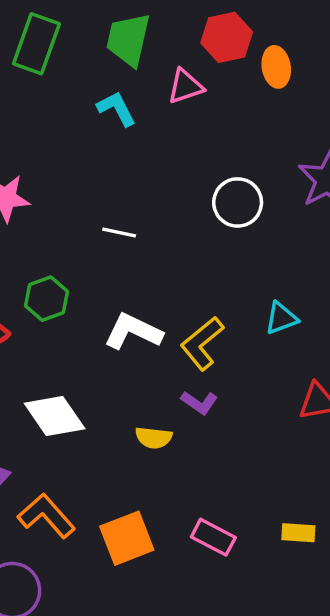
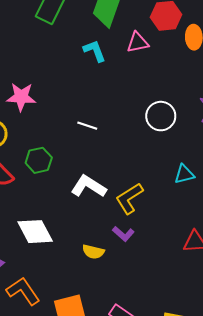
cyan triangle: (281, 318) -> (184, 174), moved

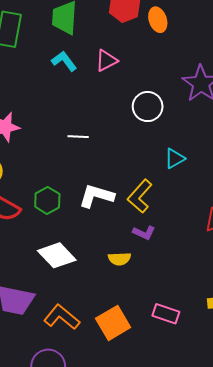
pink triangle: (138, 42) -> (106, 60), moved
green hexagon: (39, 160) -> (47, 200), moved
cyan triangle: (184, 174) -> (175, 158), moved

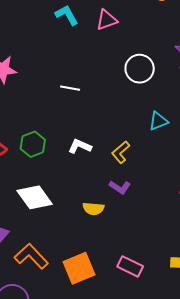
white L-shape: (96, 196) -> (80, 146), size x0.7
yellow L-shape: (140, 196) -> (121, 152), size x0.7

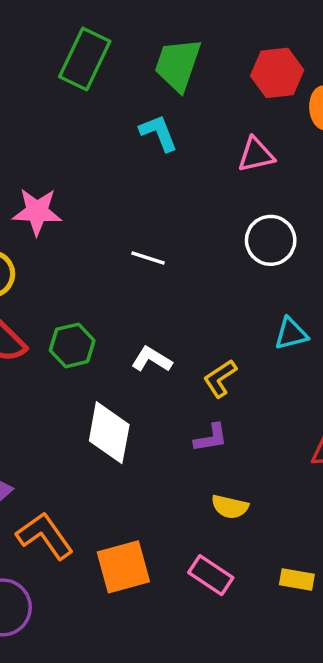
pink triangle: (107, 20) -> (256, 155), moved
purple L-shape: (120, 187) -> (211, 438), turned -50
white diamond: (35, 197) -> (109, 433), moved, turned 39
yellow semicircle: (93, 209) -> (230, 507), moved

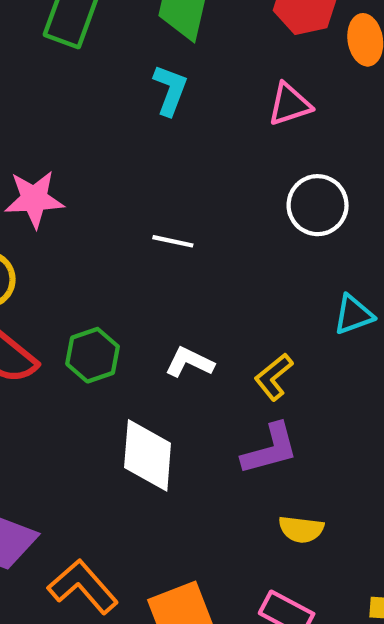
cyan L-shape: (159, 133) -> (170, 90), turned 48
purple L-shape: (211, 438) -> (270, 449), size x1.4

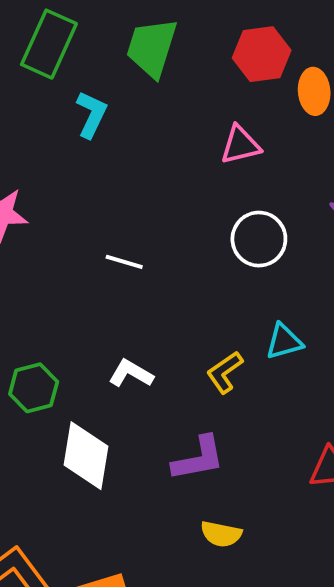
cyan L-shape: (170, 90) -> (92, 114), moved
green hexagon: (93, 355) -> (34, 388), moved
yellow L-shape: (274, 377) -> (225, 372), moved

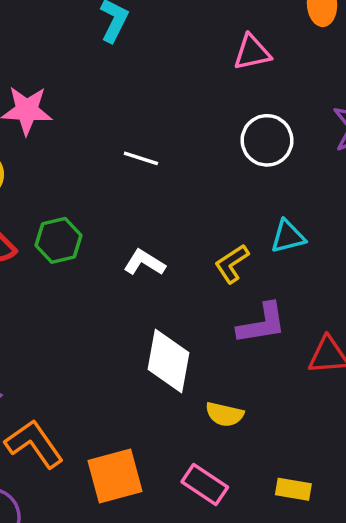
green hexagon: (34, 388) -> (59, 240), moved
white diamond: (86, 456) -> (169, 361), moved
purple L-shape: (198, 459) -> (262, 324), moved

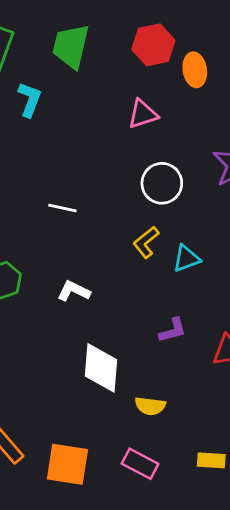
yellow L-shape: (232, 264) -> (146, 242), moved
purple L-shape: (262, 324) -> (173, 330), size x0.7
orange square: (115, 476) -> (67, 464), turned 30

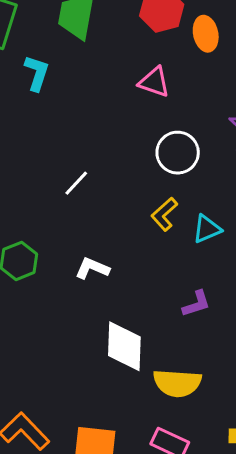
pink triangle: (143, 114) -> (154, 82), turned 40
white line: (62, 208) -> (76, 183), turned -56
yellow semicircle: (150, 406) -> (177, 383), size x1.5

